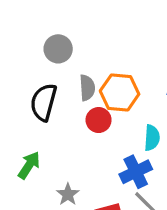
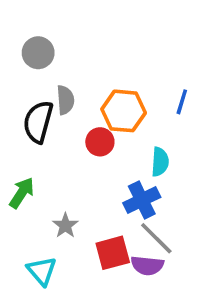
gray circle: (58, 49) -> (38, 53), moved
gray semicircle: (87, 88) -> (65, 100), moved

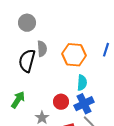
red circle: (100, 142) -> (61, 102), moved
cyan semicircle: (160, 162) -> (82, 83), moved

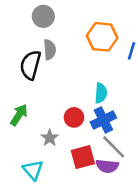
gray circle: (27, 23) -> (43, 16), moved
orange hexagon: (74, 55) -> (102, 37), moved

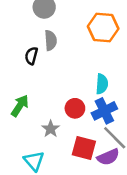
black semicircle: (30, 65) -> (31, 56), size x0.6
red square: (83, 157) -> (84, 148), turned 30
purple semicircle: (107, 166) -> (108, 157), turned -30

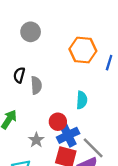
gray semicircle: (51, 40) -> (36, 85), moved
blue cross: (104, 111) -> (68, 135), moved

